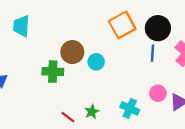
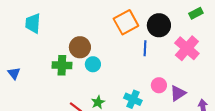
blue line: (153, 53) -> (145, 48), moved
cyan circle: (96, 62) -> (93, 64), moved

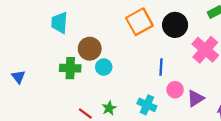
cyan trapezoid: (33, 23) -> (59, 23), moved
blue line: (145, 48) -> (161, 67), moved

